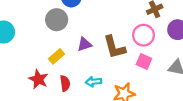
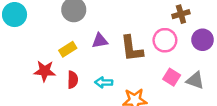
pink square: (144, 61) -> (172, 77), moved
red star: (38, 79) -> (45, 71), turned -30

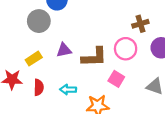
brown L-shape: (132, 49) -> (94, 57), turned -84
pink square: (172, 77) -> (116, 79), moved

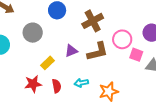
gray circle: (39, 21) -> (33, 33), moved
brown cross: (140, 24) -> (93, 21), moved, size x1.5
pink square: (116, 79) -> (136, 55), moved

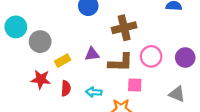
gray circle: (33, 33) -> (40, 42), moved
pink square: (136, 55) -> (135, 85), moved, turned -32

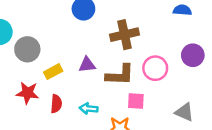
purple circle: (185, 58) -> (193, 55), moved

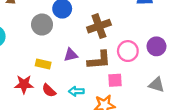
gray circle: (27, 49) -> (42, 25), moved
purple circle: (193, 55) -> (156, 46), moved
yellow rectangle: (53, 72) -> (43, 64), turned 48
red semicircle: (56, 104) -> (49, 90), turned 136

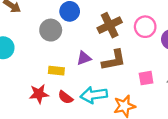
pink circle: (128, 51) -> (145, 27), moved
pink square: (115, 80) -> (146, 78), moved
cyan arrow: (76, 91) -> (94, 95), size x1.6

